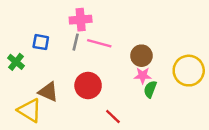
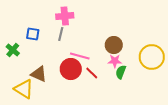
pink line: (99, 43) -> (80, 56), moved
red line: (113, 117) -> (92, 73), moved

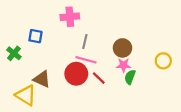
gray line: (61, 34) -> (85, 41), moved
yellow circle: (152, 57) -> (163, 61), size x0.6

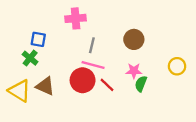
brown circle: (122, 48) -> (134, 39), moved
green cross: (14, 53) -> (30, 58), moved
yellow triangle: (26, 95) -> (20, 91), moved

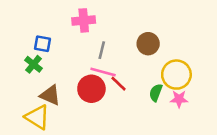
yellow circle: (177, 66) -> (176, 75), moved, size x1.5
pink star: (134, 71) -> (179, 99), moved
red line: (107, 85) -> (118, 84), moved
yellow triangle: (20, 91) -> (37, 117), moved

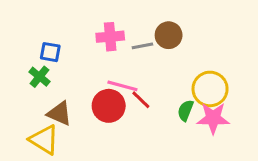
pink cross: (84, 20) -> (110, 37), moved
brown circle: (148, 44) -> (169, 35), moved
gray line: (102, 50) -> (142, 46), moved, turned 66
pink star: (179, 99) -> (213, 118), size x1.5

